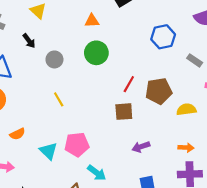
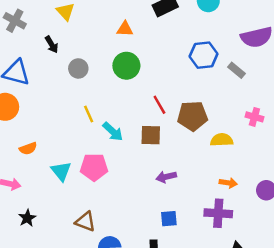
gray rectangle: (195, 60) -> (236, 70), moved
red line: (129, 84) -> (159, 105), turned -66
yellow line: (59, 99) -> (89, 114), moved
orange arrow: (186, 148) -> (228, 183), moved
cyan arrow: (97, 173) -> (113, 132), moved

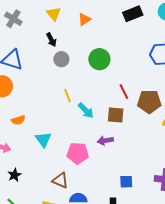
orange triangle: (125, 29) -> (84, 19), moved, turned -40
black arrow: (52, 45) -> (51, 40), moved
pink pentagon: (94, 167) -> (78, 153), moved
purple arrow: (166, 177) -> (105, 141), moved

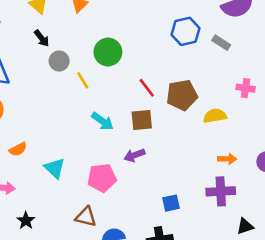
yellow line: (68, 96) -> (83, 80), moved

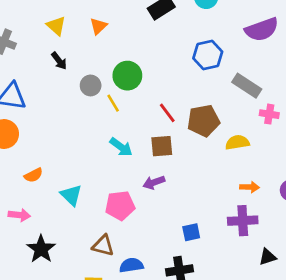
gray rectangle: (221, 43) -> (247, 86), moved, size x1.5
gray circle: (59, 61) -> (91, 85), moved
yellow line: (83, 80) -> (113, 103), moved
black star: (26, 221) -> (41, 249), size x1.5

